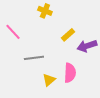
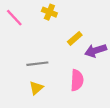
pink line: (13, 32) -> (14, 18), moved
yellow triangle: (49, 80) -> (36, 88), moved

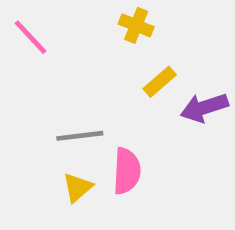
yellow cross: (49, 12) -> (136, 25), moved
pink semicircle: (77, 80) -> (127, 171), moved

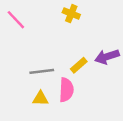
yellow rectangle: (160, 82) -> (79, 65), moved
yellow triangle: (77, 187) -> (41, 98), turned 42

